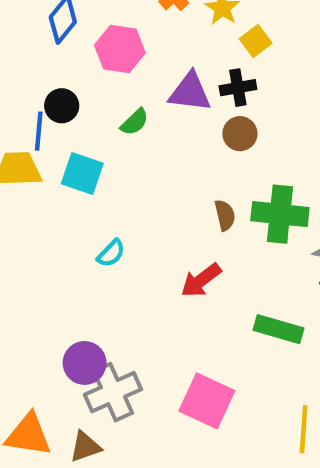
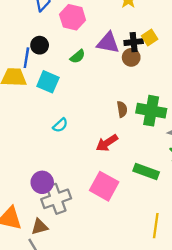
yellow square: (256, 41) -> (150, 37), moved
brown circle: (240, 134) -> (131, 57), moved
pink square: (207, 401) -> (104, 186), moved

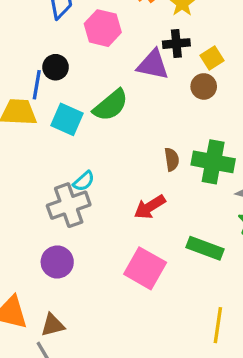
black cross: (134, 42) -> (176, 44), moved
green semicircle: (78, 56) -> (111, 105), moved, size x1.6
brown circle: (131, 57) -> (204, 86), moved
gray cross: (56, 199) -> (69, 205), moved

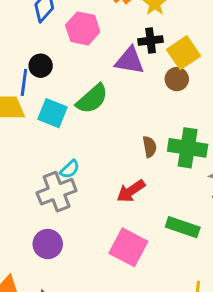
yellow square: (212, 58) -> (183, 53), size x1.5

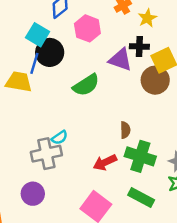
black circle: (41, 66) -> (50, 52), size x1.5
brown circle: (177, 79) -> (155, 80), size x1.5
cyan square: (52, 113) -> (38, 35), moved
green cross: (188, 148) -> (140, 156), moved

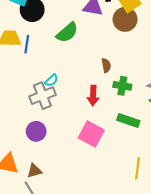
blue line: (34, 63) -> (27, 44), moved
green cross: (140, 156) -> (122, 86), size x0.7
red arrow: (105, 162) -> (93, 96), turned -54

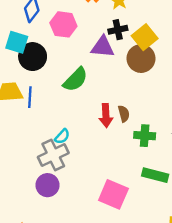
red arrow: (93, 96) -> (106, 116), moved
purple circle: (36, 131) -> (47, 185), moved

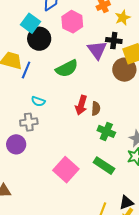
purple triangle: (103, 47) -> (97, 50), turned 30
cyan semicircle: (62, 136) -> (38, 101), moved, turned 48
gray cross: (53, 155) -> (29, 122), size x0.7

